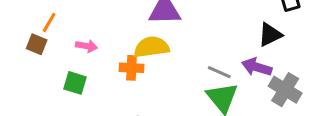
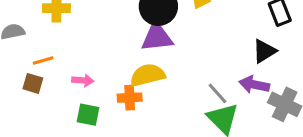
orange line: (49, 22) -> (43, 61), turned 50
gray line: (219, 72) -> (217, 93), turned 30
green square: (75, 83) -> (88, 115), moved

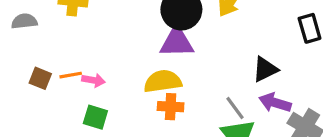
black triangle: (264, 51) -> (265, 69), moved
orange line: (43, 61) -> (71, 75), moved
orange cross: (130, 98) -> (171, 107), moved

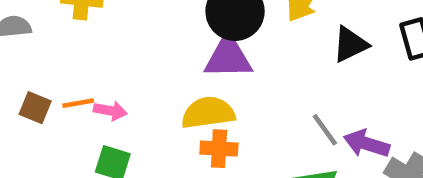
black triangle: (265, 69) -> (350, 44), moved
gray line: (235, 108) -> (325, 130), moved

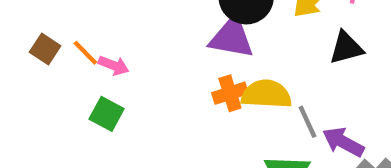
orange line: (78, 103) -> (85, 53), turned 44
yellow semicircle: (208, 113) -> (266, 94), moved
orange cross: (219, 149) -> (230, 93), moved, turned -32

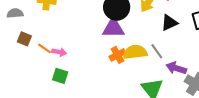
brown square: (45, 49) -> (24, 39), moved
gray line: (307, 122) -> (157, 51), moved

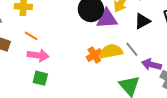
purple triangle: (113, 28) -> (107, 19), moved
orange line: (44, 48) -> (31, 36), moved
pink arrow: (59, 52) -> (38, 55), size x1.5

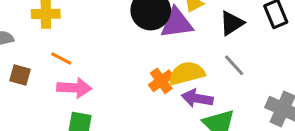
gray line: (132, 49) -> (234, 65), moved
purple arrow: (151, 65) -> (197, 98), moved

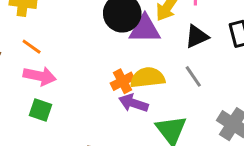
purple arrow: (197, 98) -> (133, 103), moved

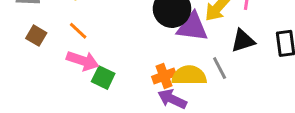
gray line: (193, 76) -> (220, 68), moved
green square: (41, 110) -> (103, 78), moved

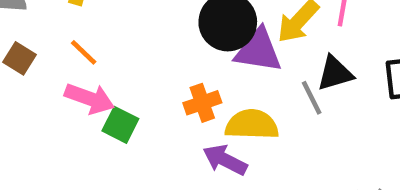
gray line: (220, 68) -> (312, 98), moved
orange cross: (164, 76) -> (202, 103), moved

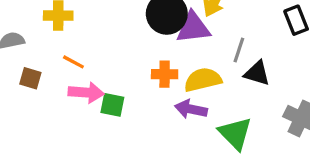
black triangle: (335, 73) -> (257, 73), moved, turned 48
gray line: (312, 98) -> (239, 50), turned 60
orange cross: (202, 103) -> (165, 74), turned 35

